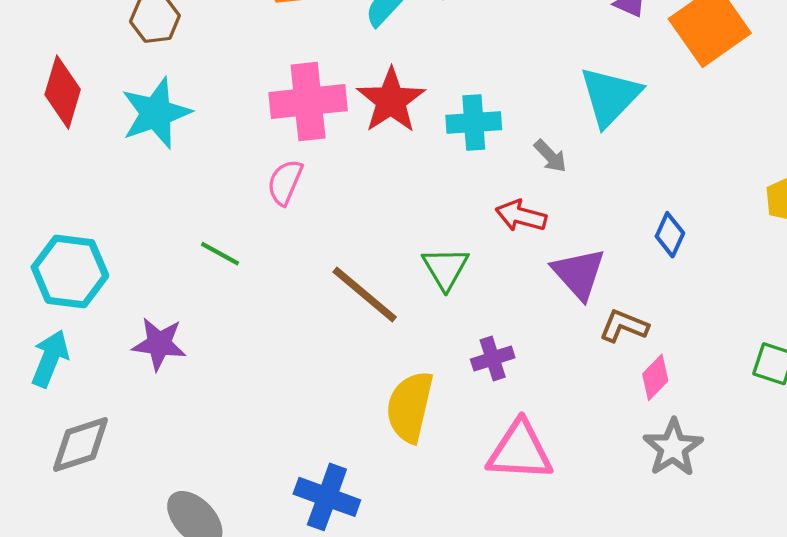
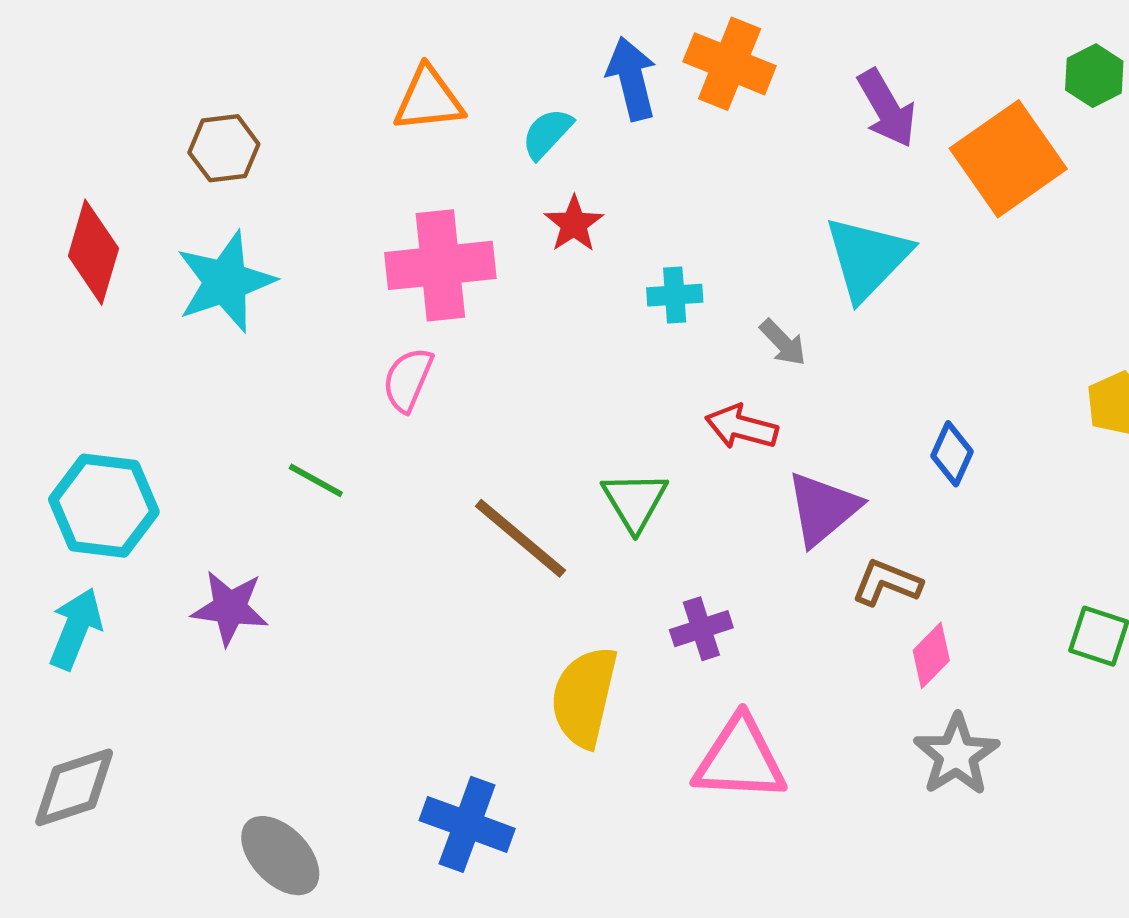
red star: (391, 100) -> (574, 224), moved, size x0.6
cyan cross: (474, 123) -> (675, 295), size x0.7
purple triangle: (579, 274) -> (823, 509), turned 32
gray diamond: (80, 445) -> (74, 787), moved

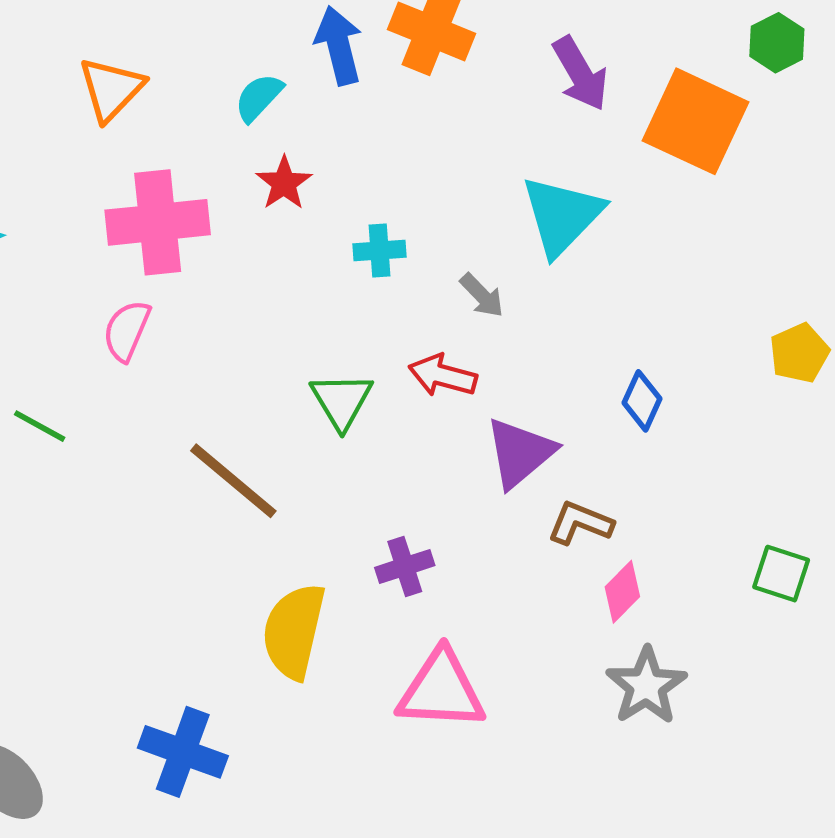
orange triangle: (429, 99) -> (111, 89), moved, turned -40
orange square: (1008, 159) -> (695, 121), turned -30
green triangle: (635, 501) -> (342, 401), moved

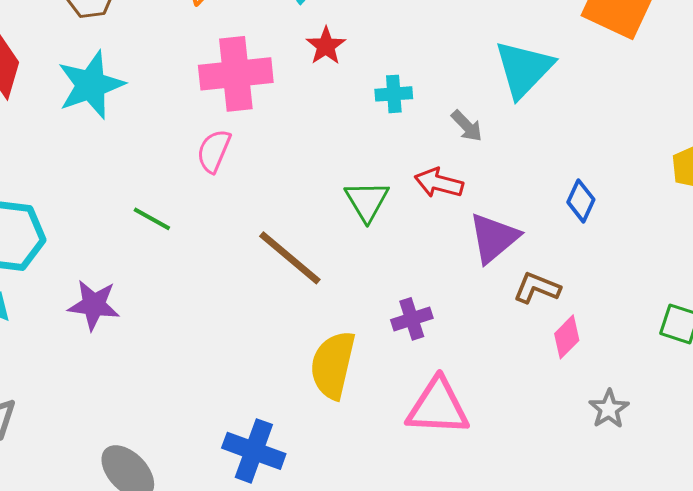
gray star: (646, 686) -> (609, 409), moved, size x0.7

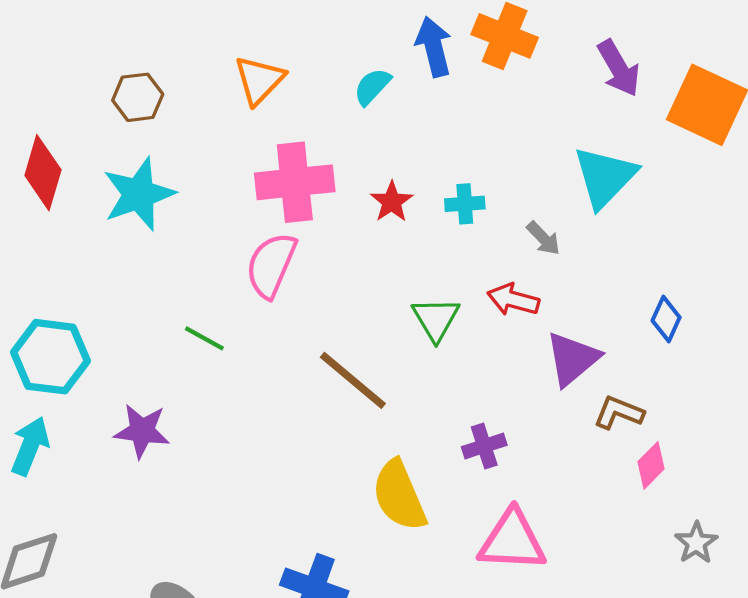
red star: (326, 46) -> (392, 202), moved
pink semicircle: (214, 151) -> (271, 265), size x1.4
yellow semicircle: (333, 365) -> (399, 495), turned -36

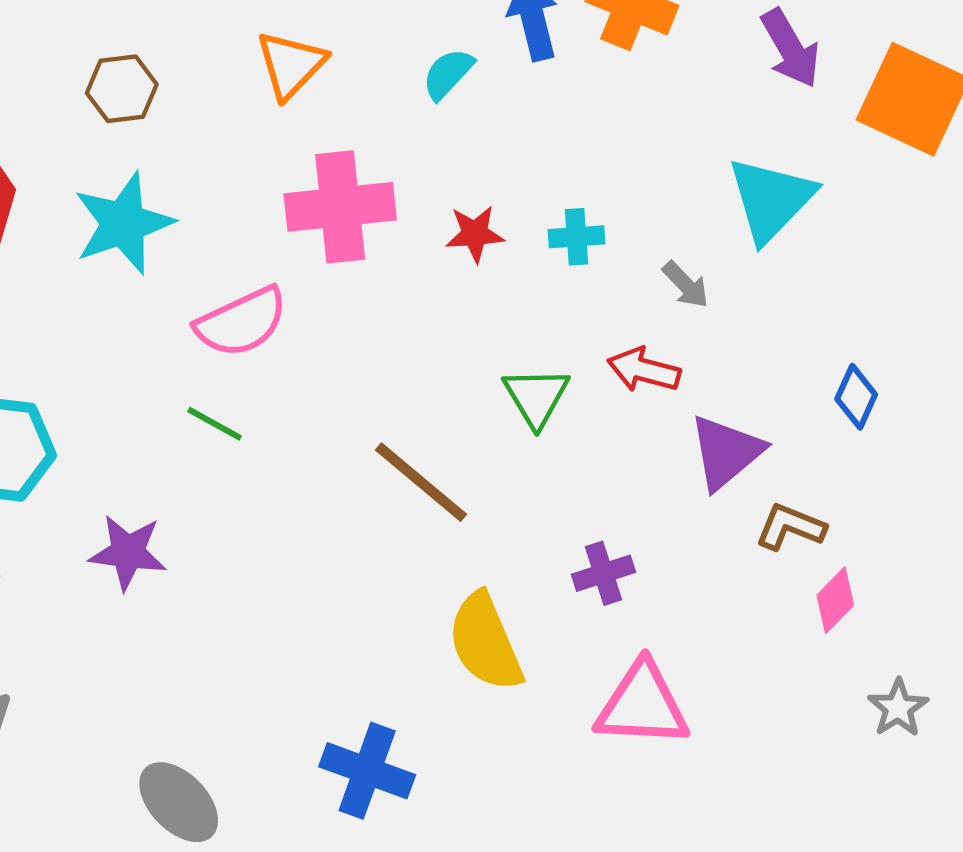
red star: (392, 202) -> (475, 234), turned 30
pink semicircle: (271, 265) -> (241, 322), moved, turned -138

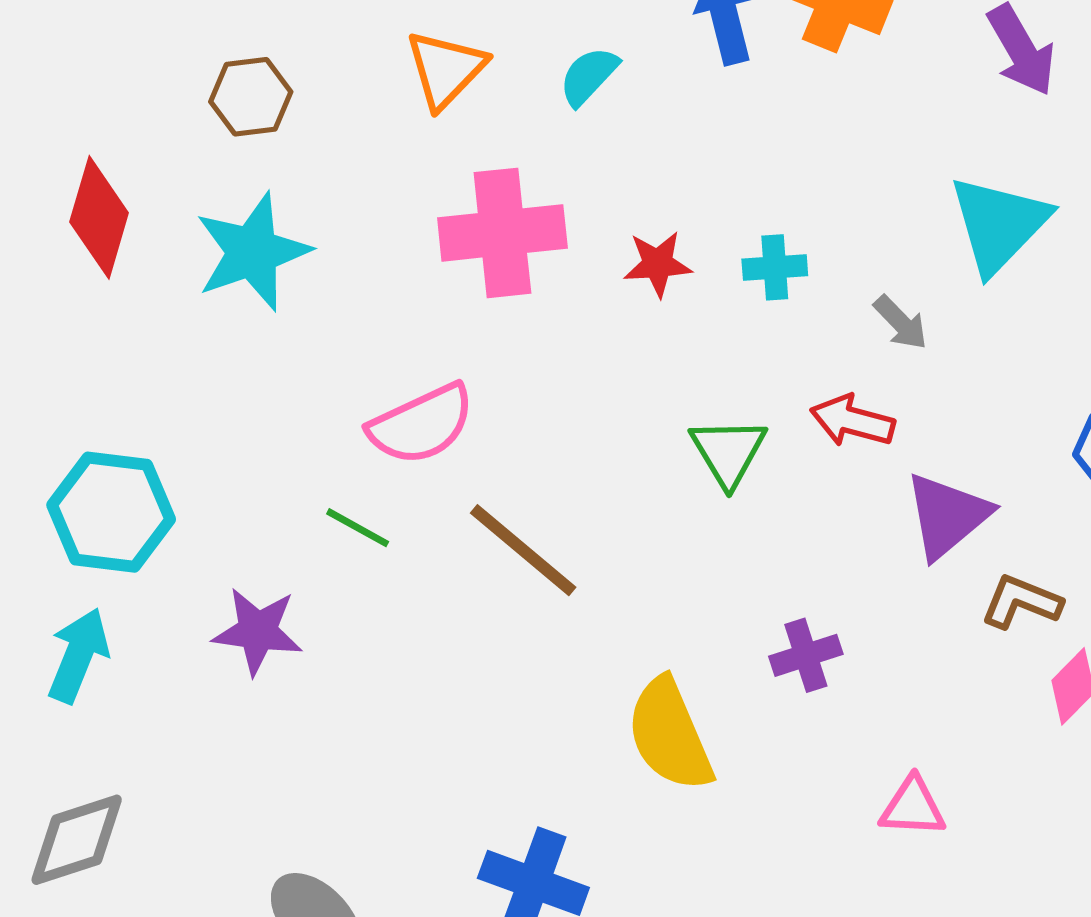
cyan semicircle: (448, 74) -> (589, 76), moved
pink semicircle: (241, 322) -> (421, 424), moved
green line: (215, 424) -> (358, 528), moved
brown line: (421, 482) -> (523, 550), moved
pink triangle: (642, 705) -> (913, 807), moved, size x0.6

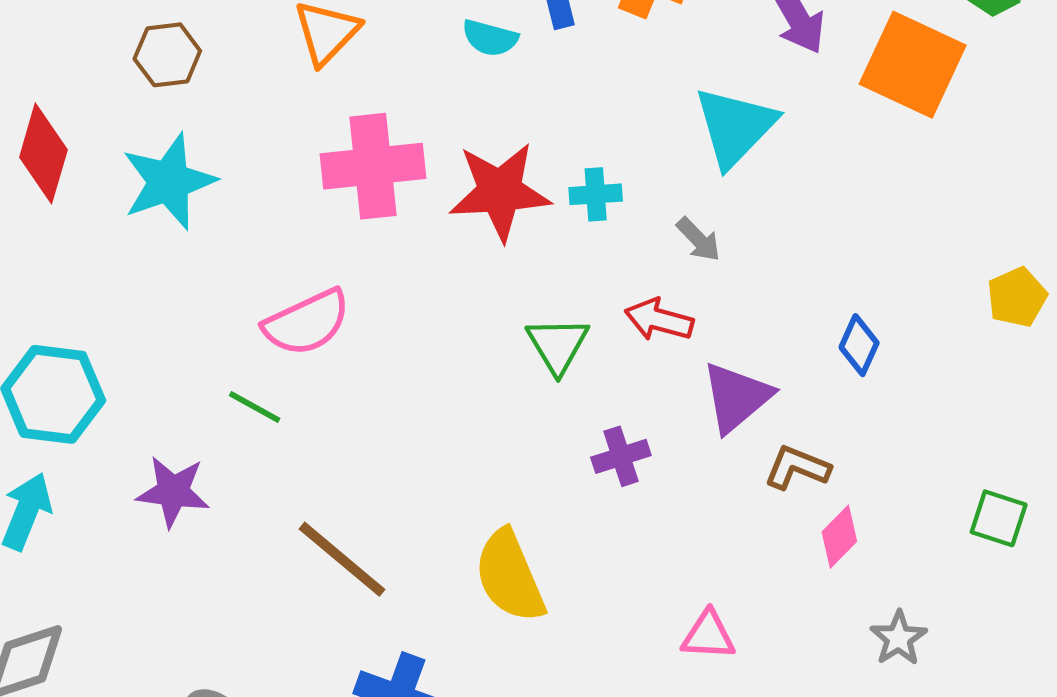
cyan semicircle: (589, 76) -> (490, 38), moved, turned -118
cyan triangle: (999, 224) -> (735, 127), moved
red star: (658, 264) -> (500, 192), size x1.8
brown line: (523, 550) -> (342, 559), moved
purple cross: (806, 655) -> (621, 456), moved

